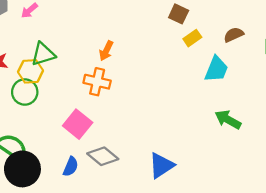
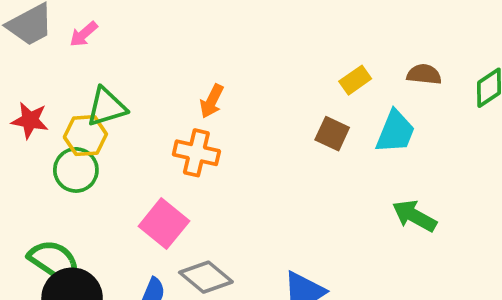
brown square: (179, 14) -> (332, 134), moved
brown semicircle: (234, 35) -> (424, 74), turned 30

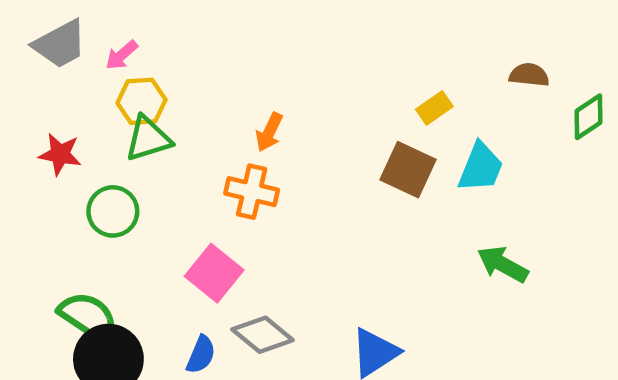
brown semicircle: (424, 74) -> (529, 75), moved
brown square: (332, 134) -> (408, 170), size x1.4
yellow hexagon: (85, 136) -> (141, 101), moved

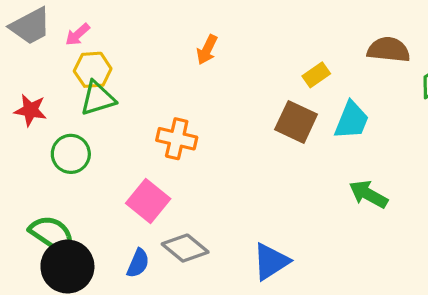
brown semicircle: (529, 75) -> (389, 50), size x1.4
orange arrow: (269, 132) -> (207, 50), moved

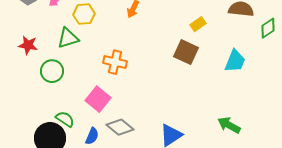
yellow hexagon: (93, 70) -> (84, 14), moved
cyan trapezoid: (352, 120) -> (235, 61), moved
green arrow: (368, 194) -> (229, 125), moved
green semicircle: (52, 235) -> (65, 119), moved, size x0.7

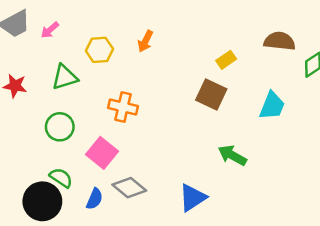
yellow hexagon: (84, 14) -> (99, 50), moved
green circle: (52, 71) -> (60, 127), moved
green arrow: (229, 125) -> (232, 155), moved

